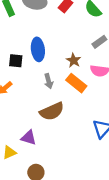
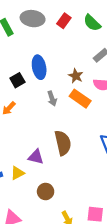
black square: (16, 61) -> (17, 80), turned -32
brown semicircle: (52, 111) -> (63, 143), moved, turned -75

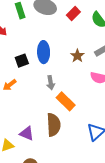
brown star: (76, 76) -> (77, 56), moved
orange rectangle: (80, 99) -> (66, 101), moved

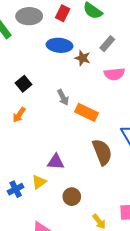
blue ellipse: (44, 52) -> (59, 45), moved, turned -65
brown semicircle: (54, 125) -> (102, 152), moved

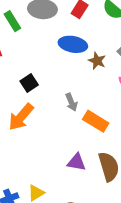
orange arrow: (19, 115) -> (21, 117), size x1.6
purple triangle: (56, 162) -> (76, 162), moved

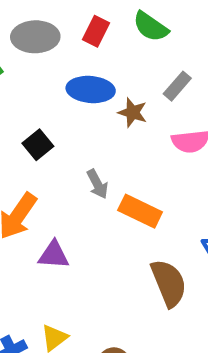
black square: (29, 83) -> (38, 145), moved
purple triangle: (76, 162) -> (54, 255), moved

